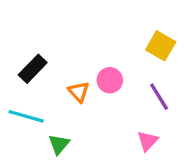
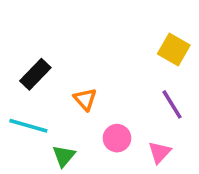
pink circle: (110, 80) -> (117, 138), moved

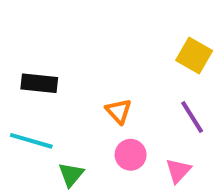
black rectangle: (35, 74) -> (39, 83), turned 52
orange triangle: (85, 99) -> (119, 111), moved

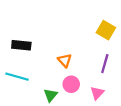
purple line: (192, 117) -> (105, 64), turned 48
green triangle: (71, 175) -> (51, 95), moved

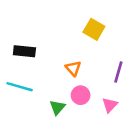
yellow square: (106, 30) -> (94, 29), moved

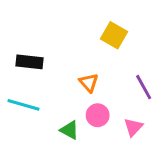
purple line: (118, 72) -> (144, 87), turned -45
green triangle: (57, 107) -> (69, 130), turned -42

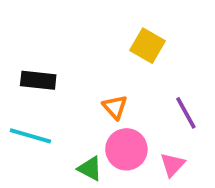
pink circle: (98, 115) -> (126, 149), size x1.4

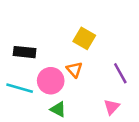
yellow square: (148, 46) -> (84, 38), moved
pink circle: (126, 149) -> (51, 81), moved

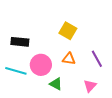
orange triangle: (74, 69) -> (69, 59), moved, turned -40
green triangle: (58, 109) -> (56, 84), moved

